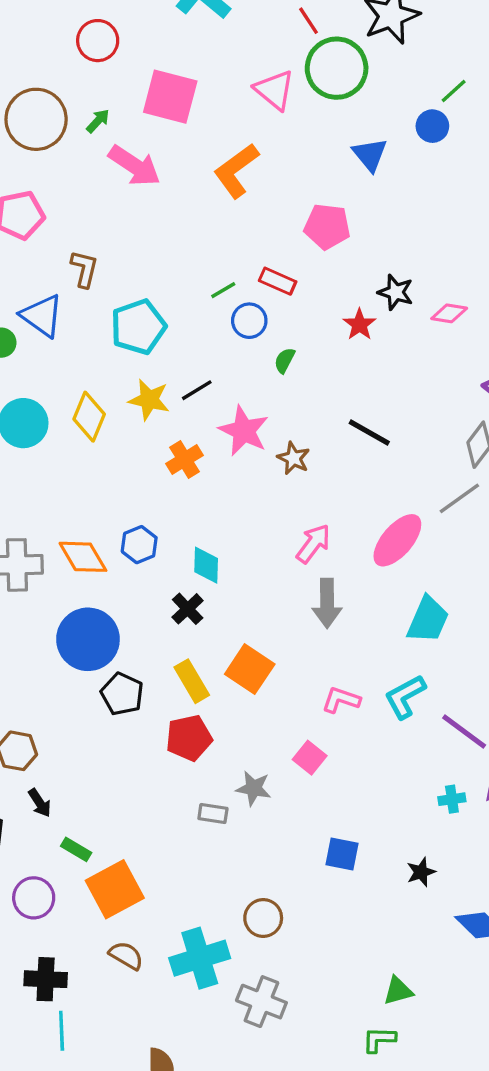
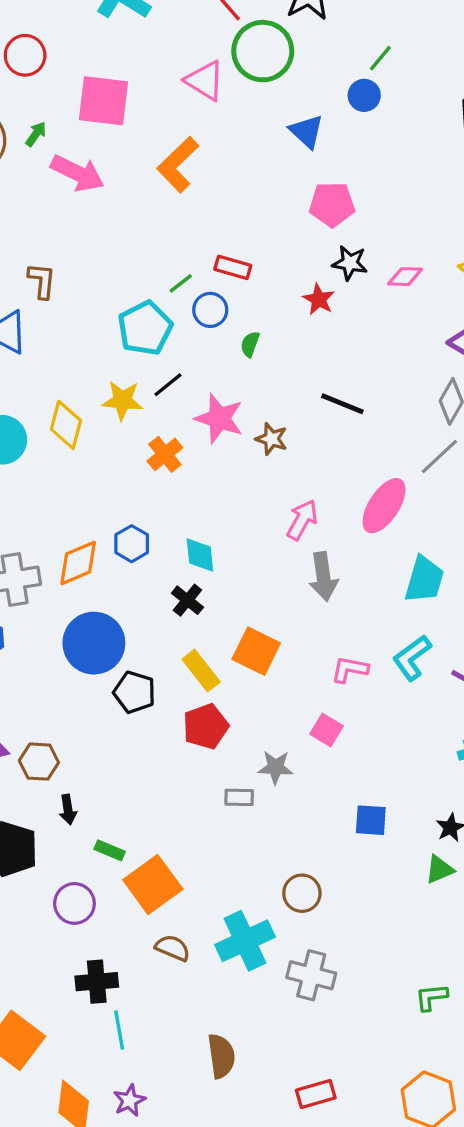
pink pentagon: (327, 226) -> (332, 204), moved
cyan pentagon: (138, 327) -> (145, 328), moved
orange diamond: (83, 557) -> (78, 563), turned -75
black arrow: (40, 803) -> (68, 810), turned 32
green triangle: (398, 991) -> (439, 869), moved

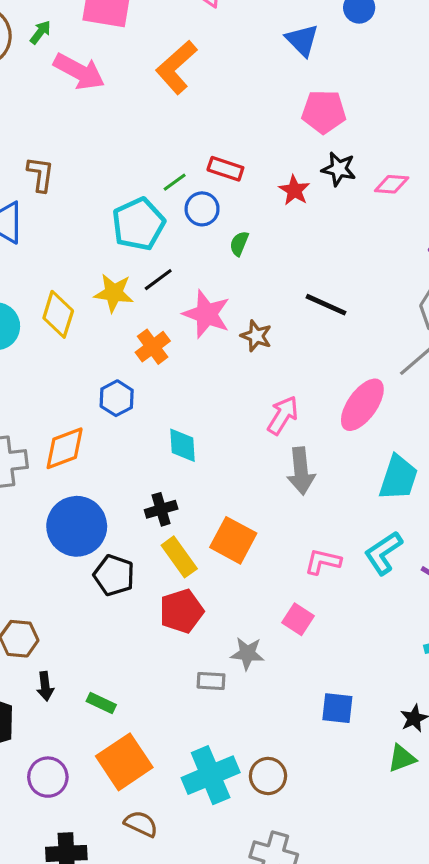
red star: (319, 299) -> (294, 190), moved
blue hexagon: (132, 544) -> (117, 398), moved
black cross: (187, 600) -> (161, 509), moved, turned 32
green rectangle: (110, 850) -> (101, 703), moved
cyan cross: (245, 941) -> (211, 775), moved

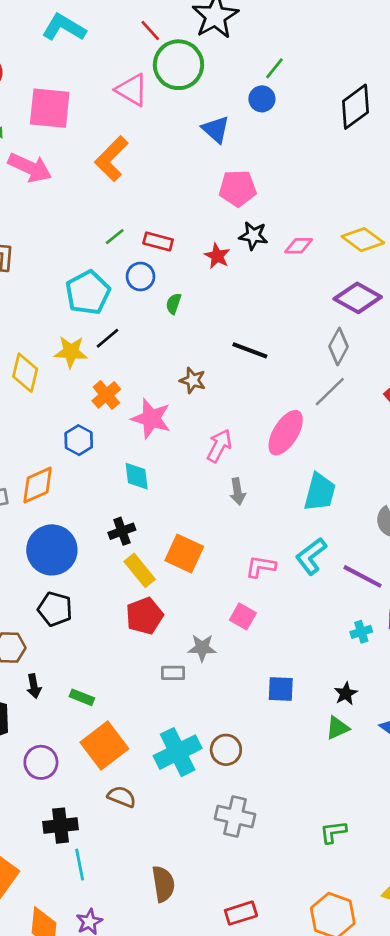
green line: (175, 182) -> (115, 237), moved
pink star: (207, 314) -> (151, 419), moved
gray arrow: (301, 471) -> (238, 492), size x0.7
black pentagon: (114, 575) -> (55, 609), moved

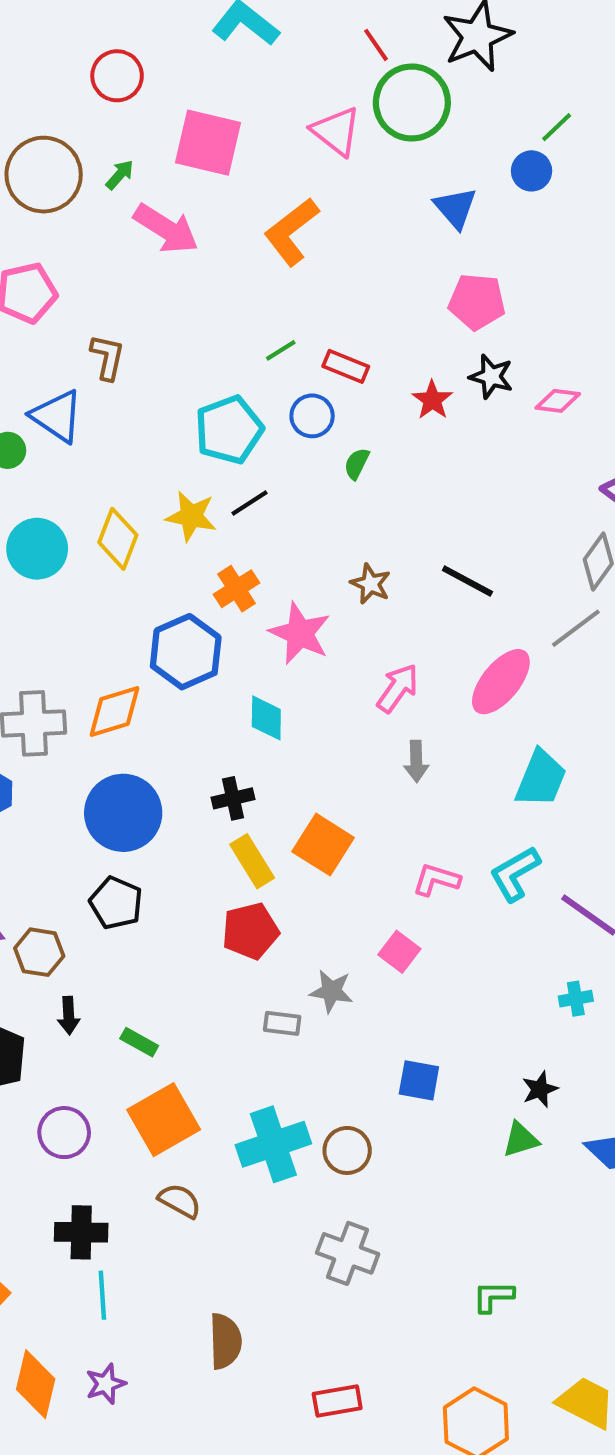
black line: (250, 350) -> (467, 581), moved
blue hexagon: (79, 440) -> (186, 652), size x1.6
blue square: (281, 689) -> (419, 1080), moved

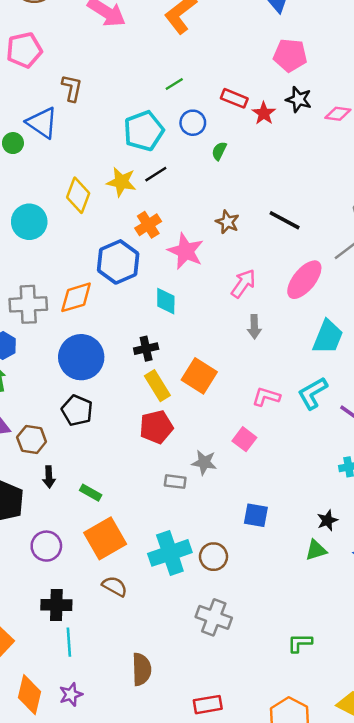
red rectangle: (346, 366) -> (234, 98), moved
cyan circle: (37, 549) -> (29, 222), moved

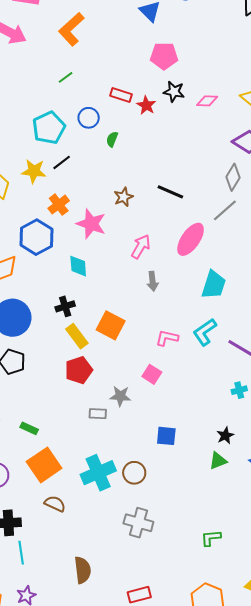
green line: (174, 84) -> (66, 77), moved
brown star: (227, 222) -> (123, 197), turned 30

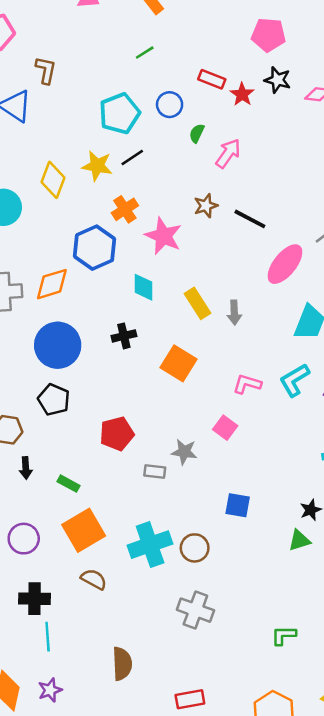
black line: (170, 192) -> (250, 219), moved
pink arrow: (141, 247) -> (228, 153), moved
yellow rectangle: (77, 336) -> (197, 303), moved
red pentagon: (79, 370) -> (117, 434), moved

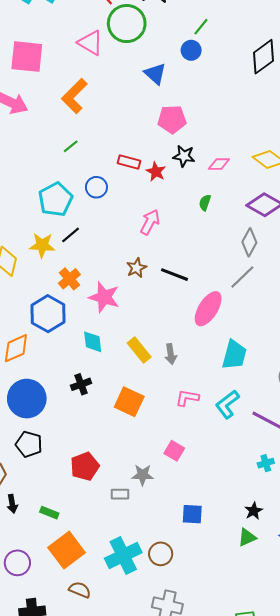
green semicircle: (197, 133) -> (205, 203), moved
pink L-shape: (247, 384) -> (187, 398), moved

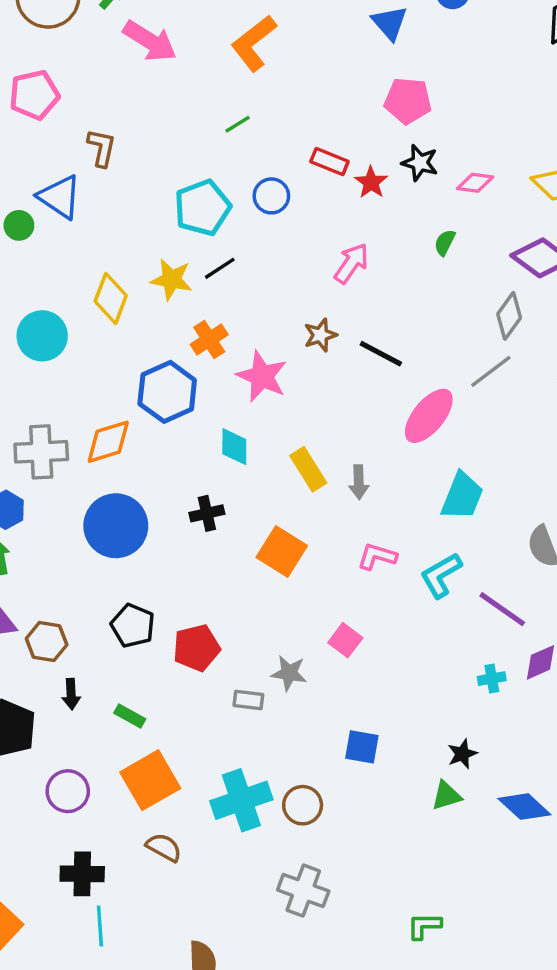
black pentagon: (29, 444) -> (133, 626), moved

